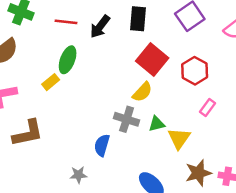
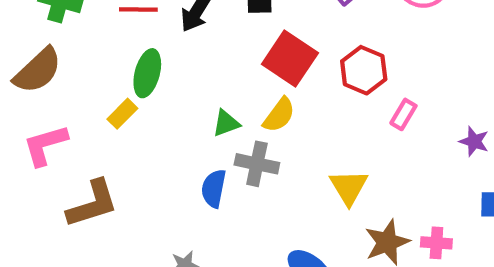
pink rectangle: (208, 108) -> (403, 114), moved
green triangle: (157, 124) -> (226, 123), moved
blue semicircle: (102, 145) -> (214, 188), moved

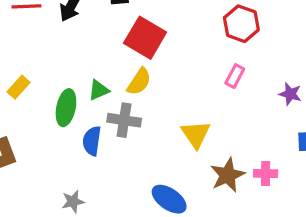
red hexagon: (364, 70) -> (241, 24), moved
green ellipse: (147, 73) -> (66, 108), moved

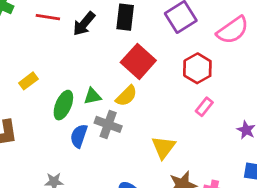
red hexagon: (241, 24) -> (197, 68), moved

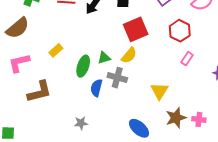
red square: (138, 61) -> (136, 29), turned 30

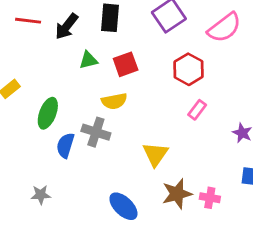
red square: (136, 29) -> (126, 64), size x0.7
yellow semicircle: (129, 55) -> (114, 101), turned 36
green triangle: (104, 58) -> (88, 60), moved

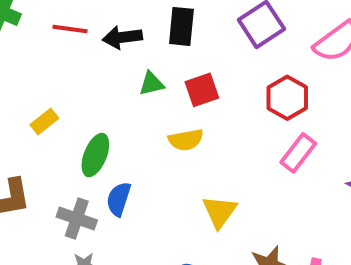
black arrow: (67, 26) -> (122, 37), turned 44
pink rectangle: (197, 110) -> (298, 153), size x1.4
gray cross: (96, 132) -> (77, 219), moved
yellow triangle: (155, 154) -> (219, 212), moved

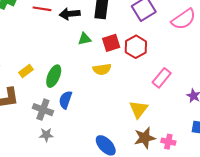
red hexagon: (287, 98) -> (136, 47), moved
yellow rectangle: (44, 121) -> (26, 71), moved
yellow triangle: (219, 212) -> (138, 109), moved

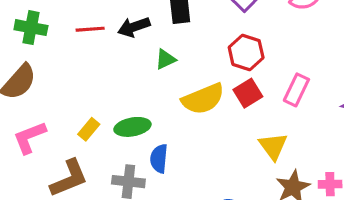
red square: (111, 43) -> (248, 93), moved
yellow semicircle: (102, 69) -> (203, 99), size x1.5
green ellipse: (54, 76) -> (132, 127), turned 70

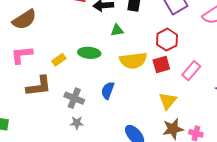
green ellipse: (132, 127) -> (89, 53), moved
blue semicircle: (159, 159) -> (108, 90), moved

